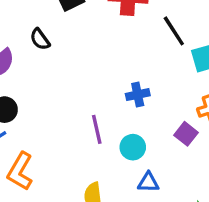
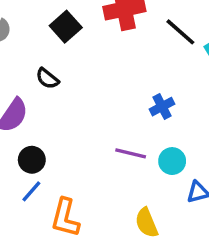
purple line: (97, 129) -> (131, 153), turned -48

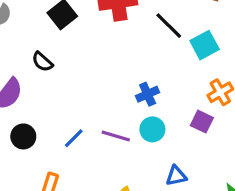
cyan circle: (172, 161) -> (152, 129), moved
blue line: (31, 191) -> (74, 138), moved

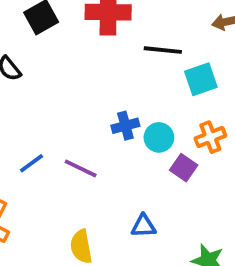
black line: (169, 26) -> (163, 50), turned -48
cyan circle: (152, 129) -> (159, 137), moved

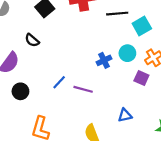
cyan circle: (159, 137) -> (127, 53), moved
blue line: (31, 163) -> (59, 82), moved

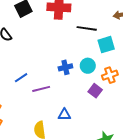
purple line: (83, 89) -> (41, 89), turned -42
blue triangle: (125, 115) -> (64, 115), moved

